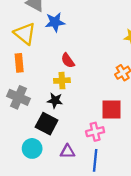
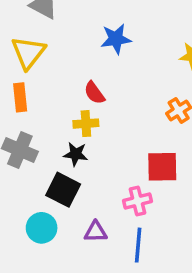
blue star: (55, 22) -> (116, 39), moved
yellow triangle: (25, 34) -> (28, 52), turned 30

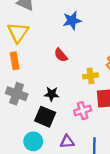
yellow cross: (86, 124) -> (91, 76), moved
pink cross: (137, 201) -> (83, 111), moved

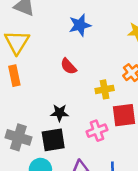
gray cross: (17, 94) -> (18, 137), moved
black square: (45, 117) -> (53, 140), turned -30

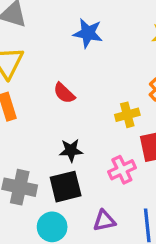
blue star: (80, 25) -> (88, 33), turned 30
red semicircle: (68, 66) -> (64, 93), moved

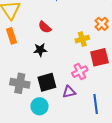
black star: (71, 150) -> (40, 50), moved
purple triangle: (104, 221) -> (69, 92), moved

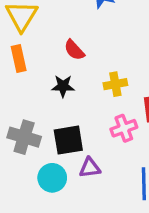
yellow cross: (82, 39) -> (115, 84), moved
purple triangle: (69, 92) -> (90, 168), moved

